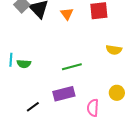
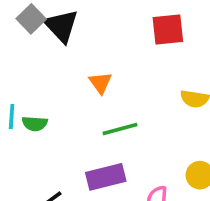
orange triangle: (67, 14) -> (100, 83), moved

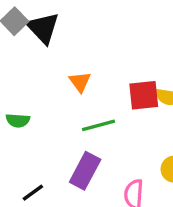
red square: (168, 29) -> (144, 95), moved
purple rectangle: (106, 177) -> (85, 171), turned -48

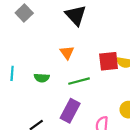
black triangle: (43, 28) -> (76, 15), moved
green semicircle: (18, 120) -> (42, 78), moved

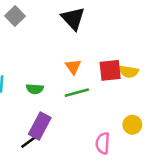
orange triangle: (67, 53) -> (73, 67), moved
purple rectangle: (70, 111) -> (40, 126), moved

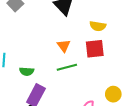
yellow semicircle: (129, 72) -> (98, 26), moved
green semicircle: (35, 89) -> (27, 71), moved

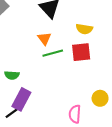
orange triangle: (64, 46) -> (44, 38), moved
green line: (67, 67) -> (53, 53), moved

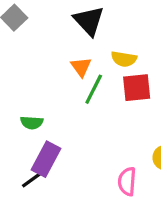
yellow semicircle: (84, 29) -> (124, 59), moved
green line: (53, 53) -> (94, 89), turned -48

